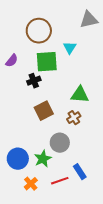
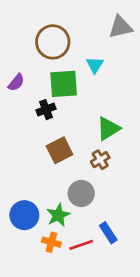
green triangle: (80, 95) -> (108, 129), turned -36
orange cross: (31, 184) -> (51, 242), moved, turned -32

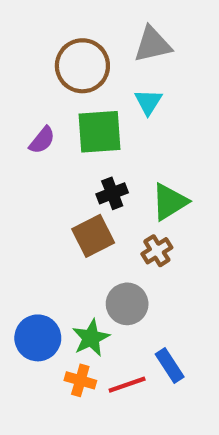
gray triangle: (120, 27) -> (153, 45), moved
purple semicircle: (16, 83) -> (42, 140), moved
black cross: (46, 110) -> (112, 193), moved

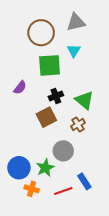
purple semicircle: (42, 140) -> (20, 88), moved
green triangle: (170, 202) -> (84, 100), turned -48
orange cross: (80, 380) -> (32, 189), moved

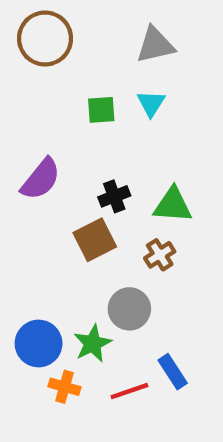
brown circle: (41, 33) -> (45, 38), moved
green square: (50, 65) -> (101, 110), moved, size x0.6
purple semicircle: (20, 88) -> (41, 179), size x1.5
green triangle: (84, 100) -> (173, 205), turned -36

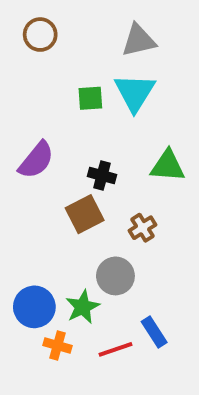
brown circle: (45, 38) -> (40, 35), size x0.7
cyan triangle: (151, 103) -> (135, 92), size x1.6
black cross: (114, 196) -> (102, 176), turned 36
green triangle: (173, 205) -> (168, 166), moved

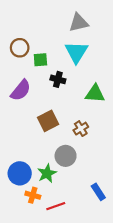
brown circle: (40, 35) -> (20, 48), moved
green square: (90, 98) -> (40, 60), moved
black cross: (102, 176) -> (58, 79), moved
blue rectangle: (154, 332) -> (98, 192), moved
red line: (115, 349) -> (56, 206), moved

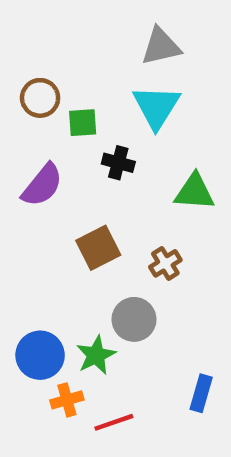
blue rectangle: (98, 192) -> (201, 393), turned 49
orange cross: (33, 195) -> (67, 400), turned -32

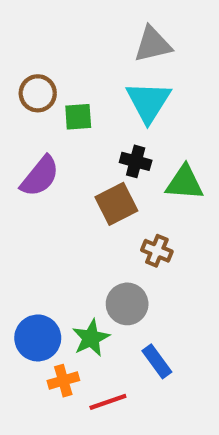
black cross: (118, 163) -> (136, 161), moved
brown square: (98, 248) -> (116, 204), moved
brown cross: (165, 263) -> (157, 251), turned -36
blue rectangle: (201, 393) -> (157, 361), moved, turned -52

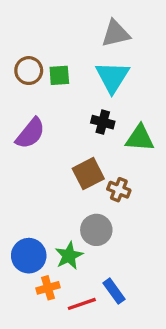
green square: (78, 117) -> (59, 75), moved
brown square: (116, 204) -> (88, 174), moved
blue rectangle: (157, 361) -> (114, 291), moved

